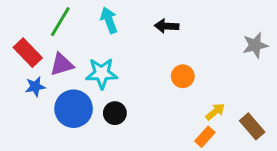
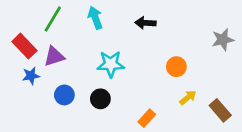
cyan star: (102, 73) -> (111, 64), moved
orange circle: (183, 76) -> (176, 67), moved
blue circle: (74, 109) -> (64, 95), size x0.6
orange rectangle: (205, 137) -> (147, 118), moved

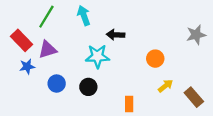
black arrow: (145, 23) -> (116, 35), moved
orange rectangle: (147, 118) -> (129, 104), turned -42

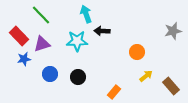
cyan arrow: (84, 15) -> (86, 14), moved
green line: (46, 17) -> (41, 15), turned -75
cyan star: (97, 56) -> (77, 41), moved
orange rectangle: (129, 104) -> (114, 92), turned 40

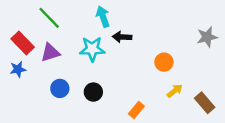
blue star: (24, 59) -> (18, 69), moved

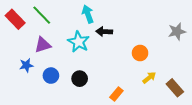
red rectangle: (23, 43) -> (15, 19), moved
cyan star: (92, 49) -> (79, 42), turned 30
blue star: (18, 69) -> (26, 65), moved

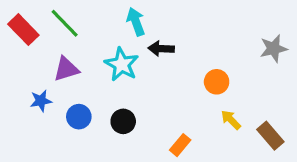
yellow arrow: (149, 78) -> (231, 120), turned -96

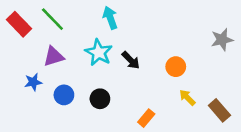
black arrow: (161, 49) -> (131, 60), moved, turned -138

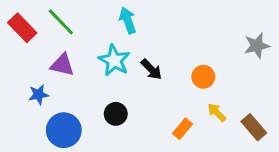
purple triangle: (54, 56) -> (62, 65), turned 30
blue circle: (64, 95) -> (64, 130), moved, size x1.5
orange rectangle: (146, 118) -> (183, 129), moved

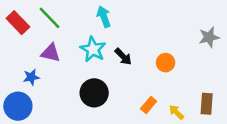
yellow arrow: (217, 112) -> (176, 112), moved
black circle: (116, 114) -> (94, 93), size x1.5
brown rectangle: (254, 127) -> (207, 104), turned 45
blue circle: (64, 130) -> (18, 106), moved

